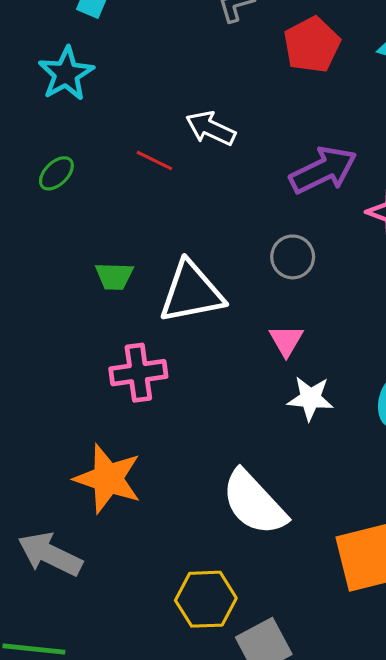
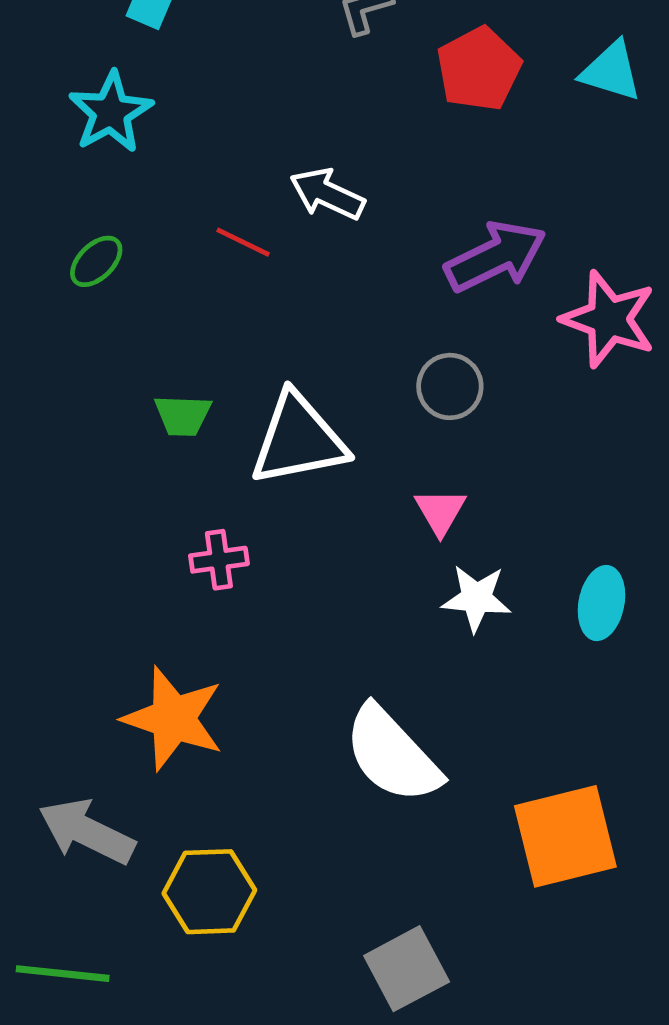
pink cross: (138, 373) -> (219, 560), size x0.7
yellow hexagon: (206, 599) -> (209, 892), moved

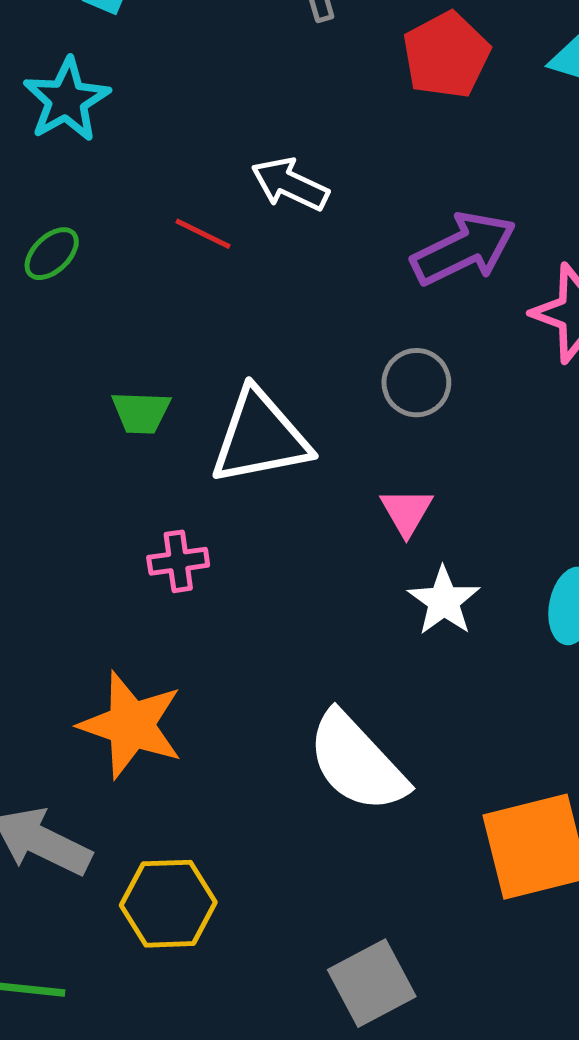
white star: (476, 598) -> (444, 601), turned 30

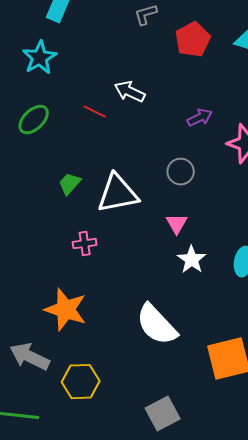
purple arrow: (464, 249) -> (200, 118), size x0.6
green ellipse: (52, 254) -> (34, 120), size x1.4
green trapezoid: (141, 412) -> (70, 184), turned 130

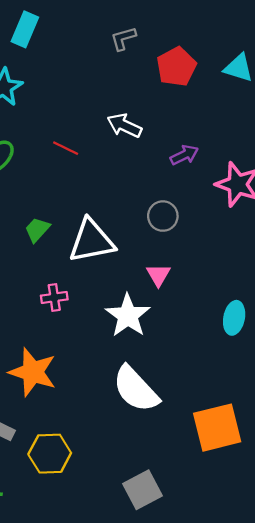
white arrow: (130, 92) -> (124, 126), moved
white star: (192, 260) -> (128, 316), moved, size x1.4

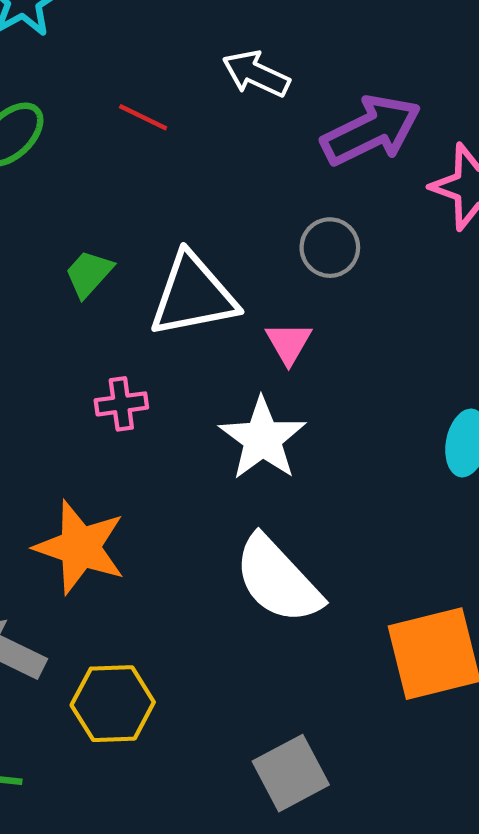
purple arrow: (184, 155) -> (371, 130), size x1.8
pink triangle: (158, 275) -> (289, 343), moved

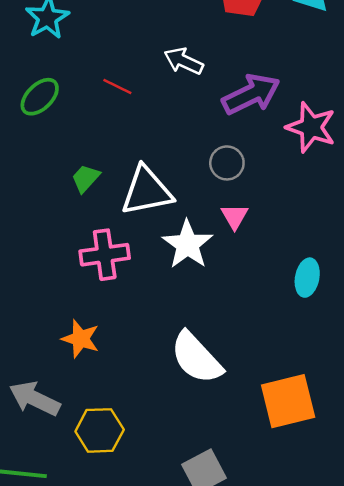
pink triangle: (289, 343) -> (235, 216), moved
pink cross: (121, 404) -> (105, 255), size x1.6
white star: (262, 439) -> (187, 244), moved
orange star: (80, 547) -> (80, 339), size x0.7

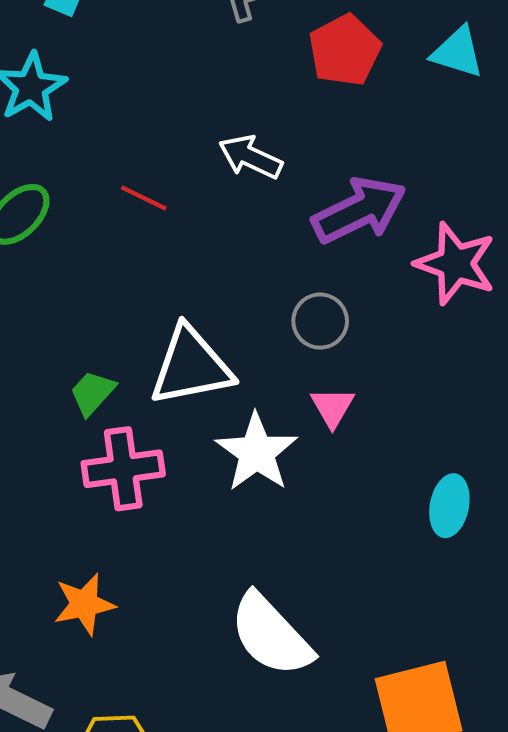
green trapezoid: (86, 178) -> (92, 393), moved
orange star: (80, 339) -> (84, 604), turned -30

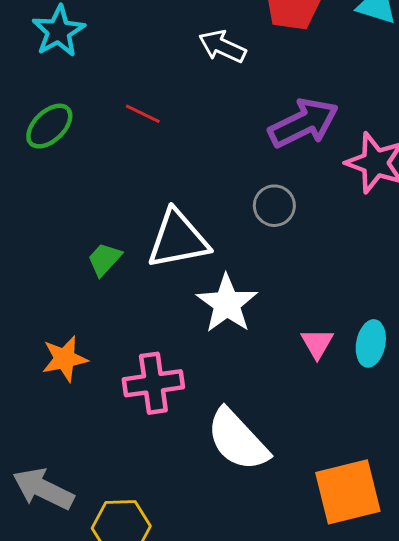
white arrow: (250, 157) -> (222, 46), moved
pink triangle: (332, 407) -> (317, 343), moved
pink cross: (123, 469) -> (153, 383), moved
orange star: (84, 604) -> (65, 359), moved

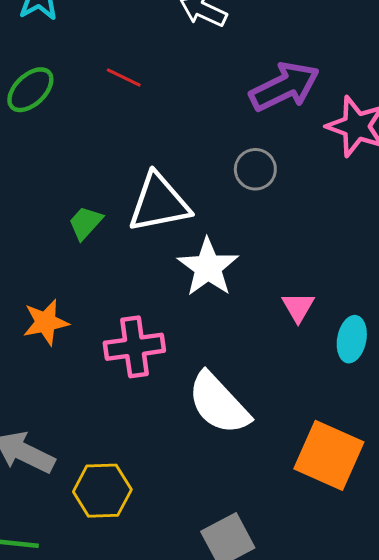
cyan ellipse: (371, 343) -> (352, 339), moved
orange square: (348, 492) -> (329, 455), turned 38

